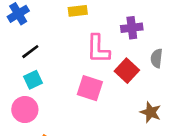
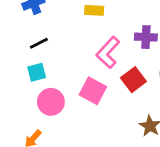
pink L-shape: (98, 49) -> (108, 52), turned 32
pink circle: (25, 110) -> (51, 102), moved

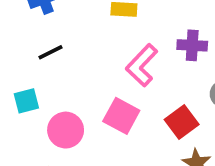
cyan square: (37, 72) -> (26, 101), moved
red square: (133, 80) -> (182, 122), moved

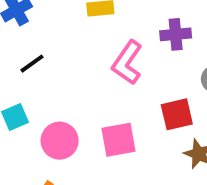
pink square: (121, 116) -> (119, 140), moved, turned -30
red square: (182, 122) -> (177, 114), turned 32

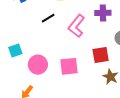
black line: (32, 64) -> (48, 18), moved

